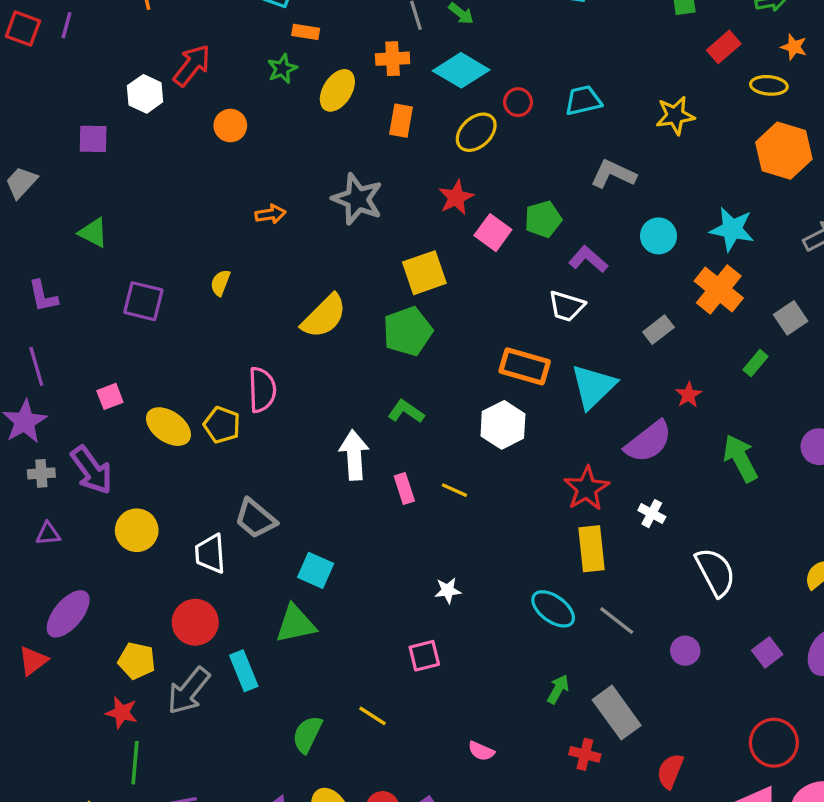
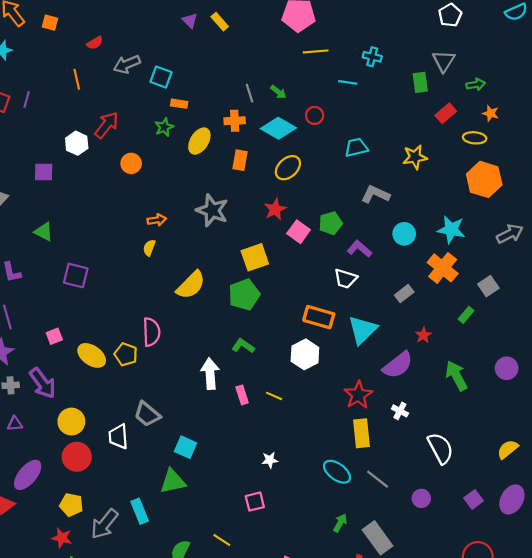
red circle: (518, 102) -> (315, 115), moved
yellow semicircle: (220, 283) -> (149, 248), moved
red circle: (195, 622) -> (77, 457), moved

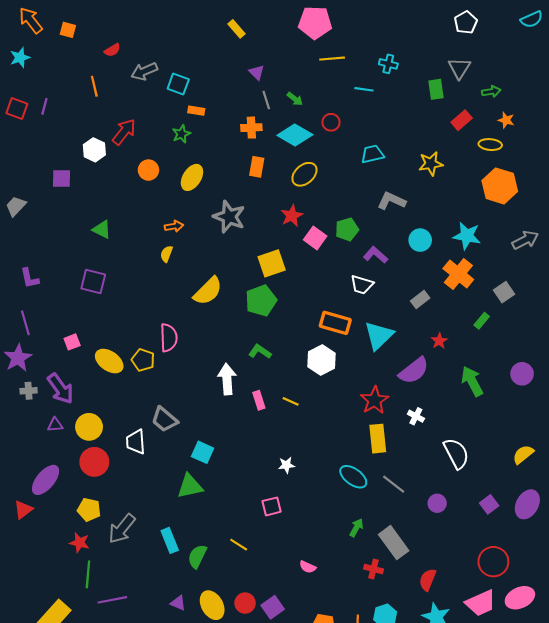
purple triangle: (190, 20) -> (257, 72), moved
yellow ellipse: (199, 141) -> (192, 177), moved
green triangle: (44, 232) -> (102, 229), moved
purple triangle: (15, 424) -> (55, 425), moved
cyan rectangle: (140, 511) -> (170, 540), moved

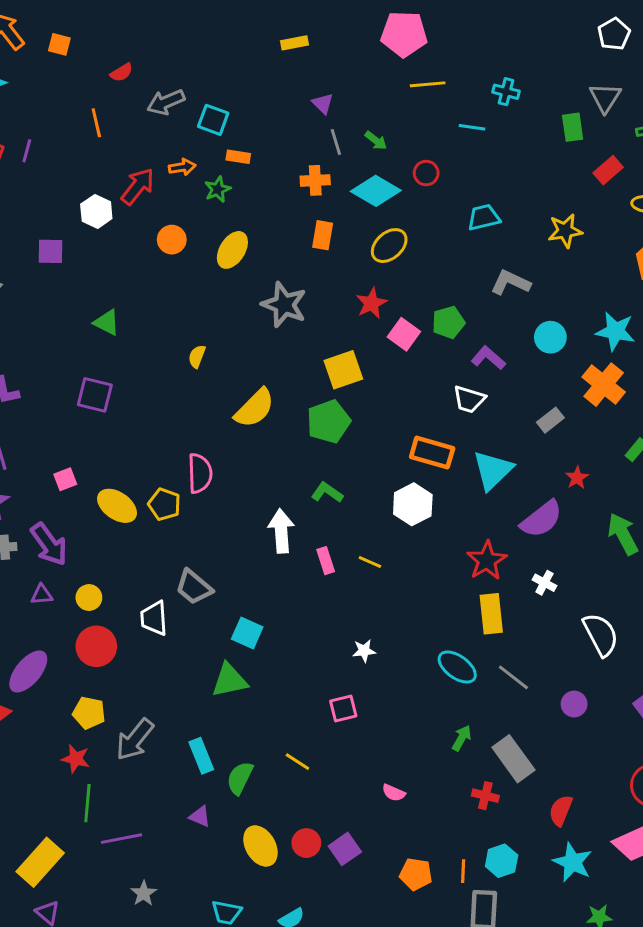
yellow rectangle: (237, 29) -> (295, 43), turned -60
orange arrow: (174, 226) -> (182, 167), moved
yellow circle: (89, 427) -> (89, 598), size x0.7
purple triangle: (178, 603) -> (200, 816), moved

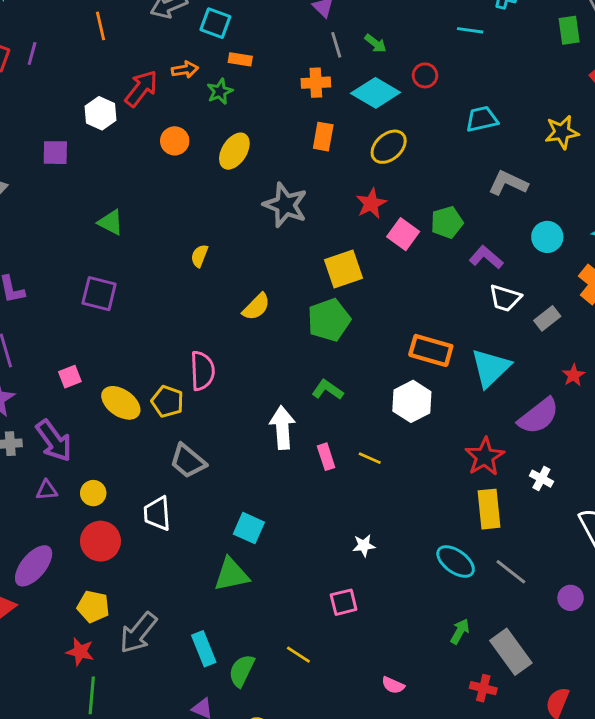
white trapezoid: (469, 399) -> (505, 298), moved
yellow semicircle: (255, 408) -> (256, 307), size x0.7
gray trapezoid: (194, 587) -> (188, 461), moved

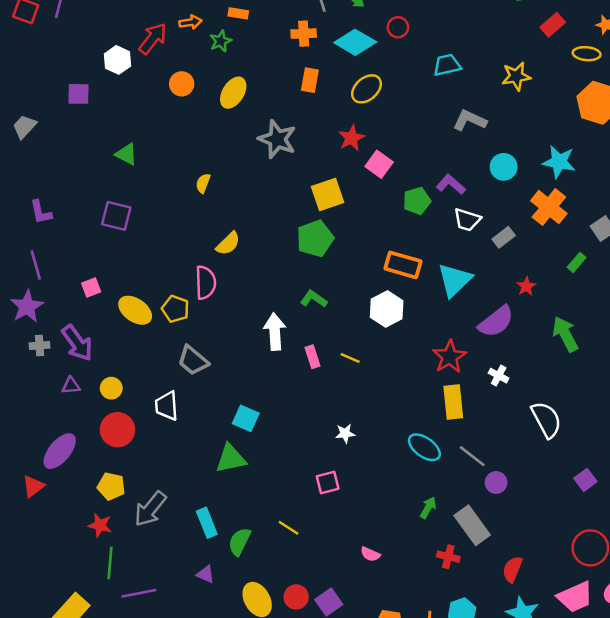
green pentagon: (447, 222) -> (417, 201), moved
yellow semicircle: (256, 307) -> (228, 244), moved
purple circle: (571, 598) -> (496, 482), moved

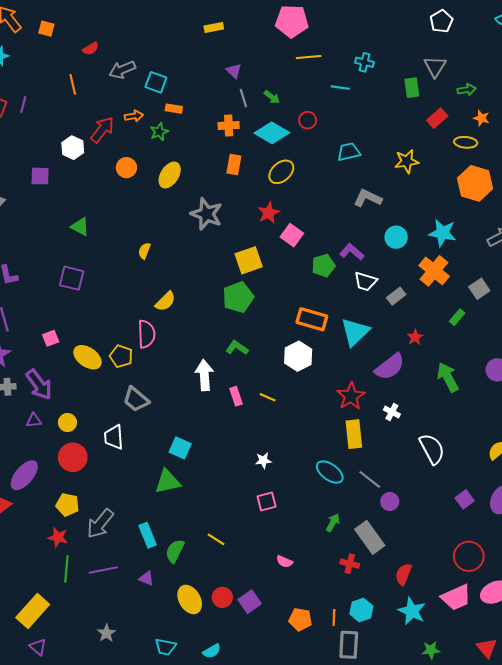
pink square: (328, 482) -> (267, 502), moved
purple line: (139, 593) -> (103, 570), moved

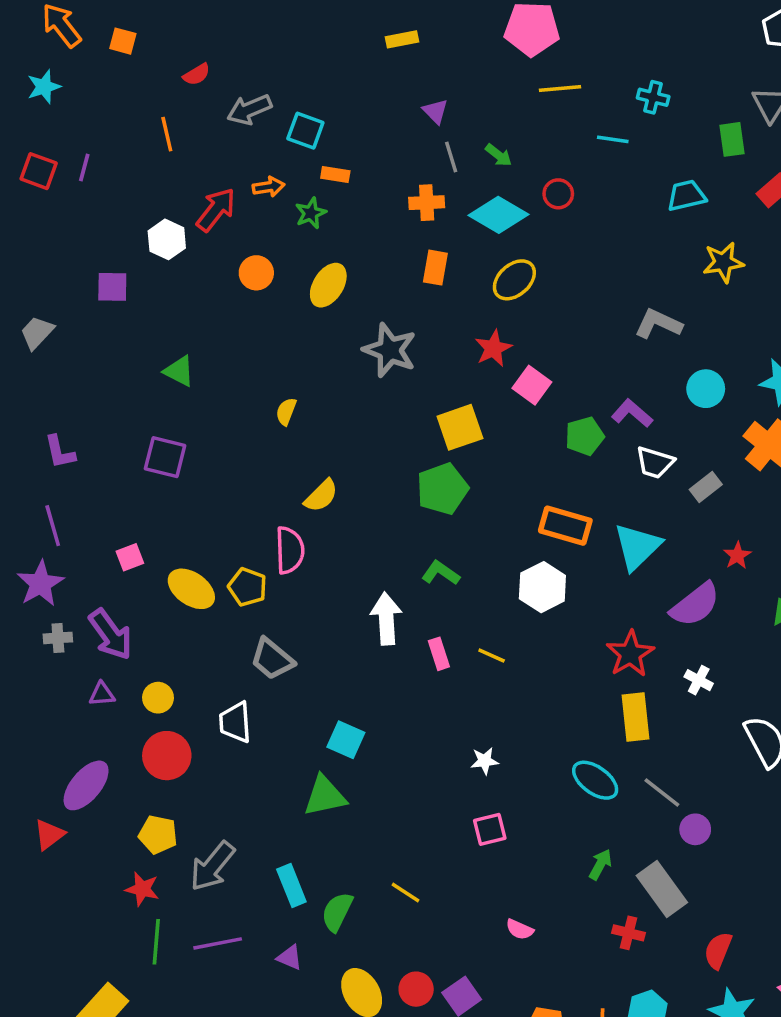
cyan trapezoid: (349, 152) -> (686, 196), moved

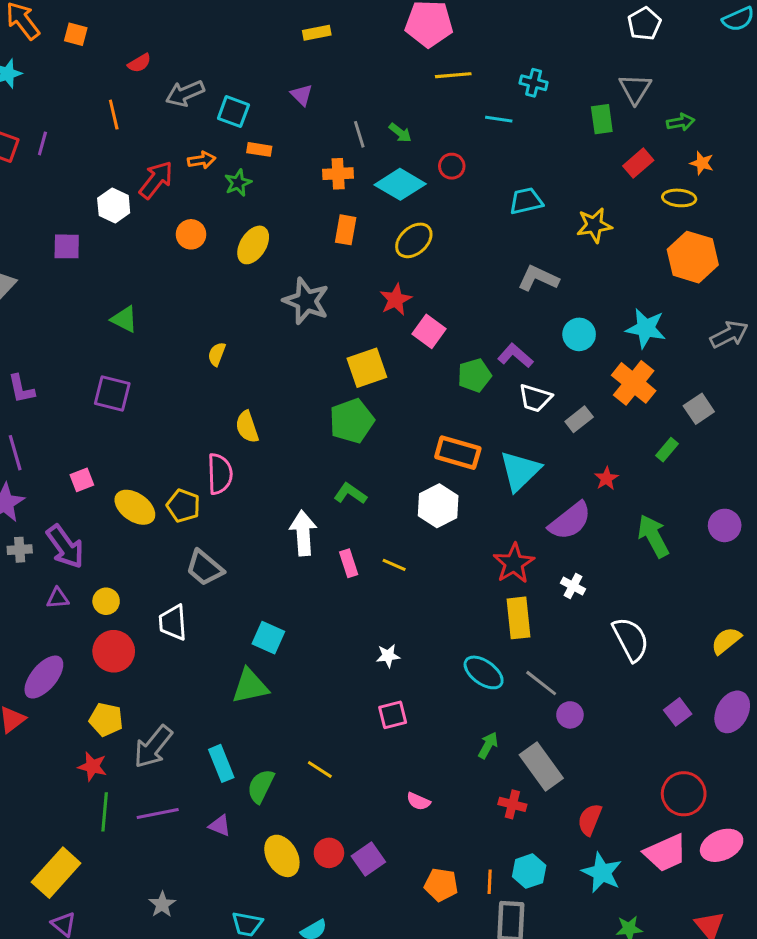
purple triangle: (435, 111) -> (302, 95), moved
cyan trapezoid: (686, 196) -> (526, 201), moved
yellow semicircle: (321, 496) -> (247, 427), turned 116

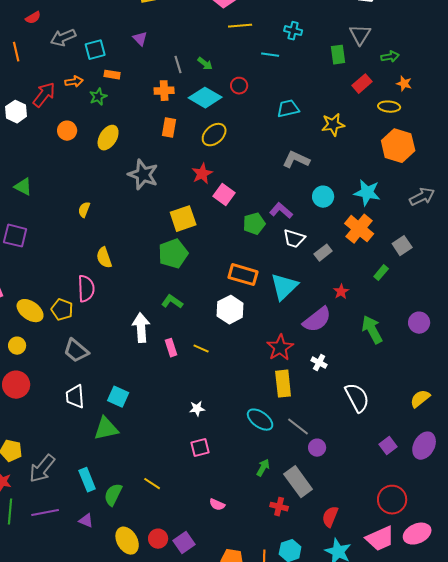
cyan square: (233, 112) -> (95, 50), turned -35
yellow circle: (106, 601) -> (17, 346), moved
white trapezoid: (173, 622) -> (75, 397), moved
red circle: (114, 651) -> (16, 385), moved

